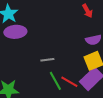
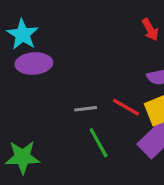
red line: (69, 82) -> (126, 107), moved

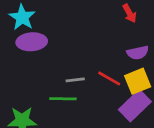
green line: (99, 143) -> (63, 99), moved, turned -60

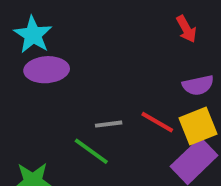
green line: (63, 99) -> (91, 151), turned 35

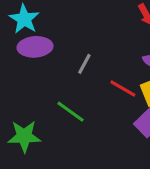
gray line: (109, 124) -> (84, 64), moved, turned -55

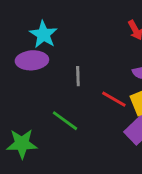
cyan star: (24, 19) -> (43, 34), moved
gray line: (84, 64) -> (78, 76), turned -30

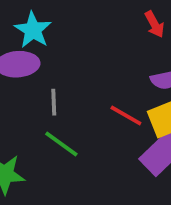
gray line: (78, 76) -> (54, 102), moved

